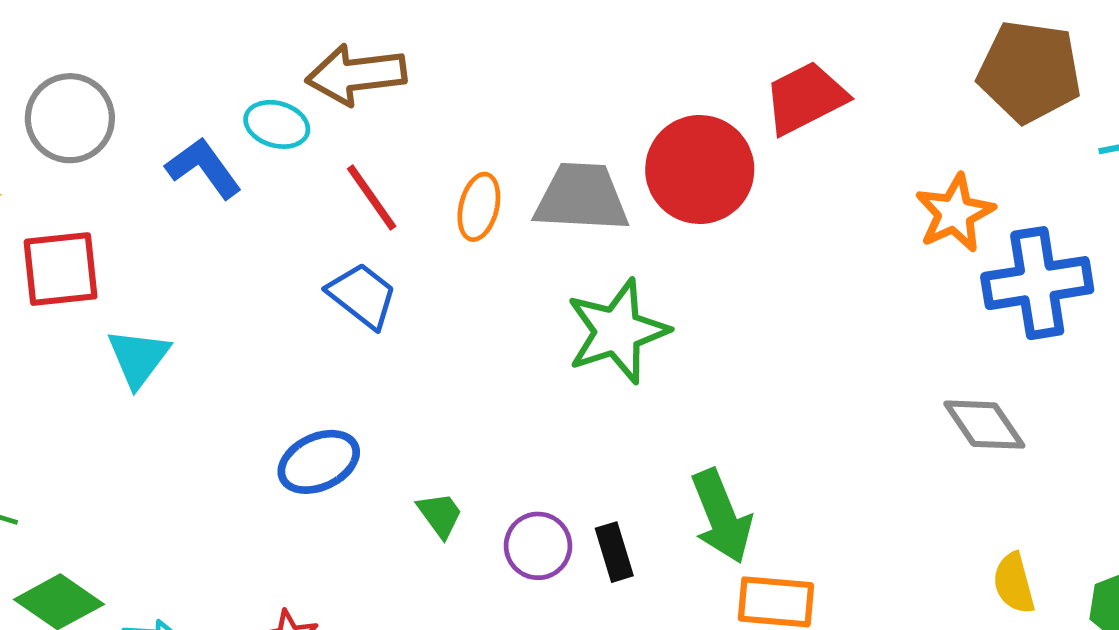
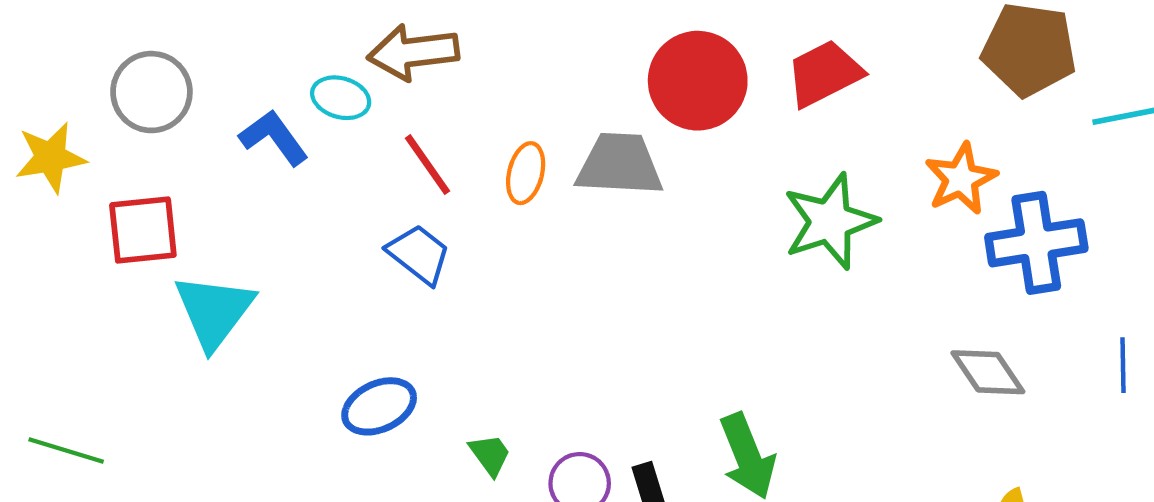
red circle: (700, 170) -> (698, 81), moved
green star: (617, 331) -> (830, 221), moved
cyan triangle: (138, 358) -> (214, 311), size x1.4

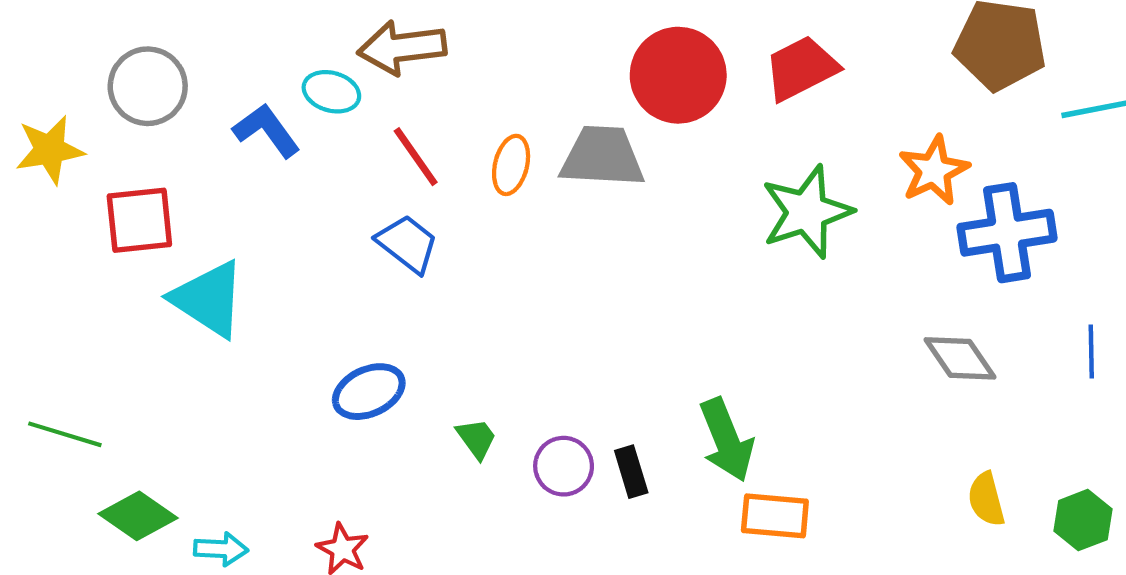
cyan triangle: (214, 311) -> (208, 299), turned -34

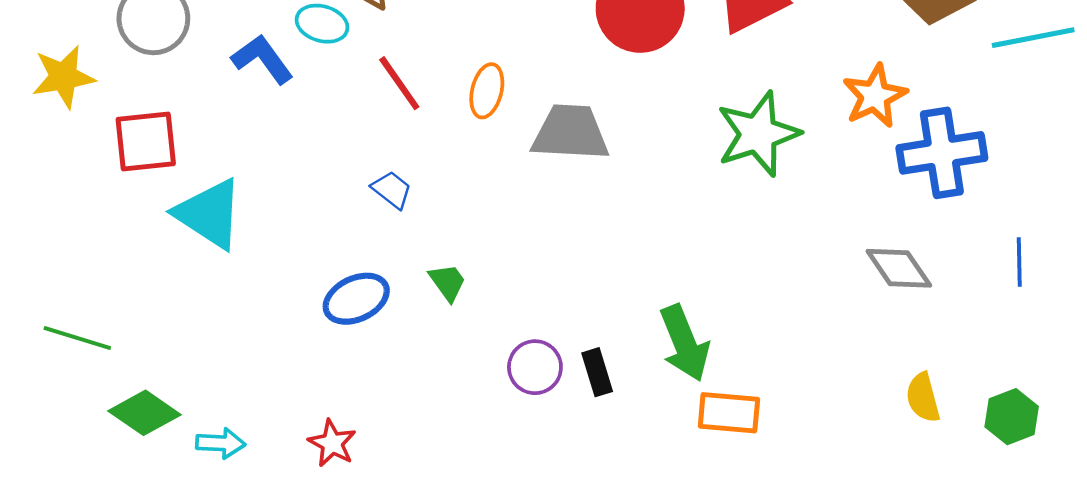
gray trapezoid: (602, 157) -> (570, 133), moved
blue trapezoid: (407, 244) -> (392, 190), moved, size x0.7
green trapezoid: (477, 439) -> (447, 282), moved

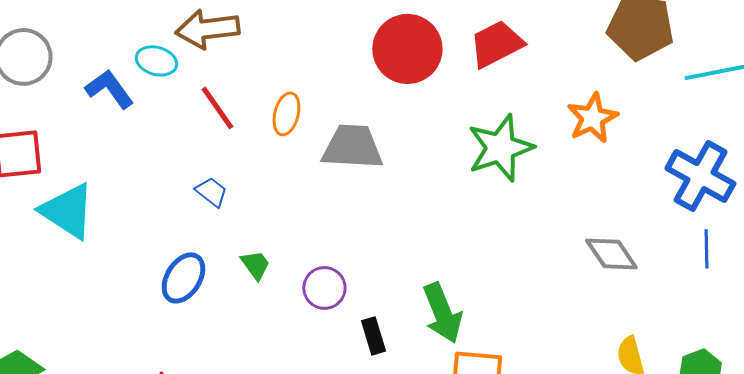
blue cross: (942, 153) -> (700, 176), moved, turned 38
blue ellipse: (356, 299) -> (183, 278), turned -33
purple circle: (535, 367) -> (324, 288), moved

